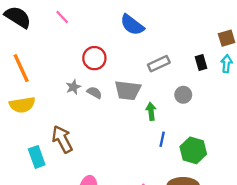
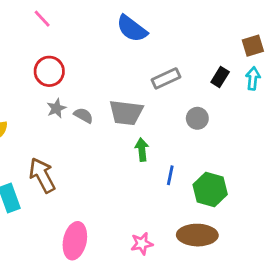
red circle: (94, 58) -> (49, 71), moved
black rectangle: (201, 63) -> (220, 77), turned 48
green arrow: (151, 111) -> (142, 150), moved

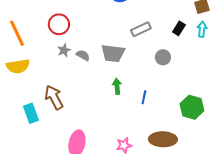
green arrow: (142, 150) -> (117, 86), moved
green hexagon: (210, 189) -> (192, 107), moved

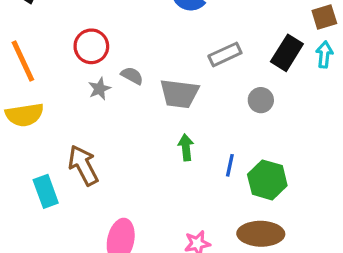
black rectangle: (179, 28) -> (287, 53), size x1.5
gray semicircle: (83, 55) -> (132, 76), moved
green hexagon: (192, 107) -> (267, 180), moved

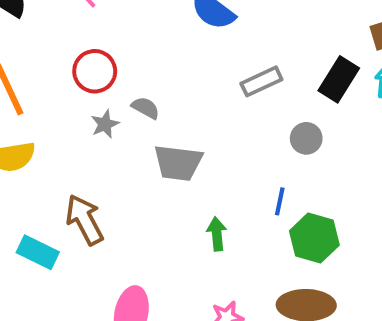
gray trapezoid: (179, 94) -> (178, 163), moved
green arrow: (186, 147) -> (217, 234), moved
blue line: (230, 165) -> (280, 201), moved
cyan rectangle: (46, 191) -> (38, 252), turned -44

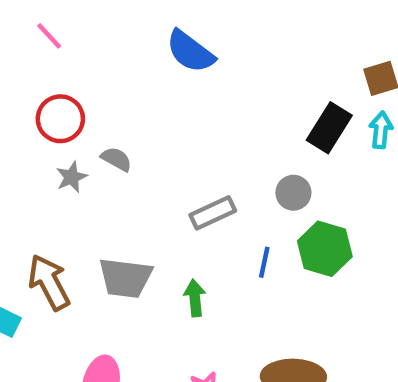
gray rectangle: (261, 81) -> (213, 213), moved
gray trapezoid: (178, 163) -> (125, 278), moved
green hexagon: (314, 238) -> (325, 249), moved

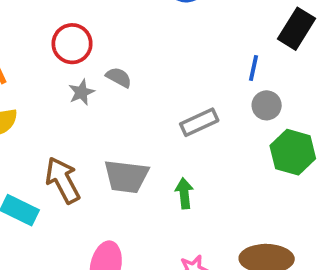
black rectangle: (329, 128) -> (297, 29), moved
blue line: (264, 262) -> (253, 68), moved

